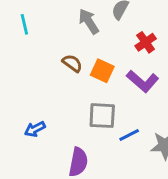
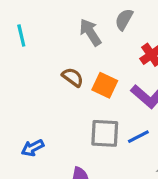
blue line: (129, 135) -> (138, 137), moved

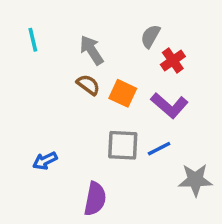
gray semicircle: (124, 19) -> (150, 36), moved
gray arrow: (90, 32) -> (92, 50), moved

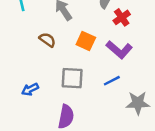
brown semicircle: (88, 85) -> (47, 40), moved
gray square: (123, 145) -> (72, 78), moved

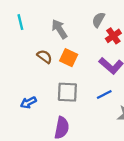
orange square: (86, 41) -> (69, 58), moved

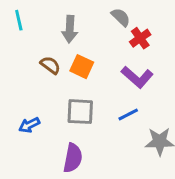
gray semicircle: (98, 20) -> (121, 17), turned 105
gray arrow: (59, 29) -> (70, 29), turned -144

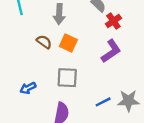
purple L-shape: (137, 77) -> (111, 51), turned -75
blue line: (128, 115) -> (103, 102), moved

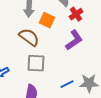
brown semicircle: (44, 42) -> (29, 37), moved, size x1.5
orange square: (68, 43) -> (47, 20), moved

